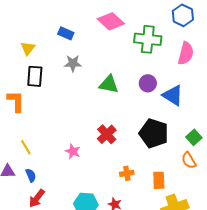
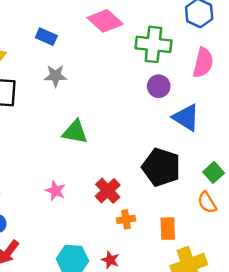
purple circle: (148, 83) -> (159, 86), moved
green triangle: (109, 84) -> (75, 132), moved
red cross: (107, 134) -> (108, 191), moved

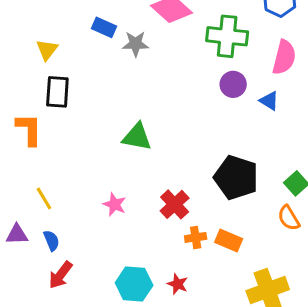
gray star: (55, 76) -> (136, 44), moved
blue triangle: (186, 118) -> (269, 101), moved, size x0.6
orange rectangle: (168, 229) -> (229, 240), moved, turned -65

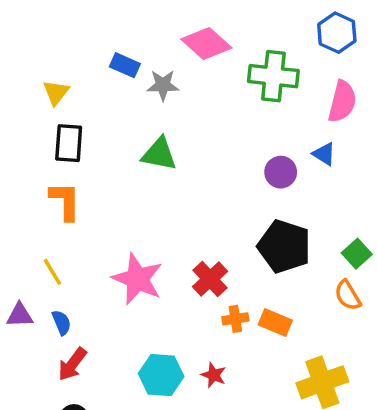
purple circle: (233, 84) -> (281, 172), moved
orange L-shape: (29, 129) -> (65, 201), moved
green triangle: (137, 137) -> (159, 154), moved
pink star: (115, 204) -> (138, 279), size x1.8

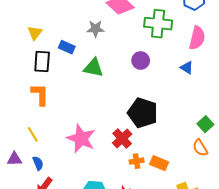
blue rectangle: (125, 65) -> (67, 47), moved
purple circle: (281, 172) -> (141, 61), moved
black pentagon: (284, 246) -> (143, 113), moved

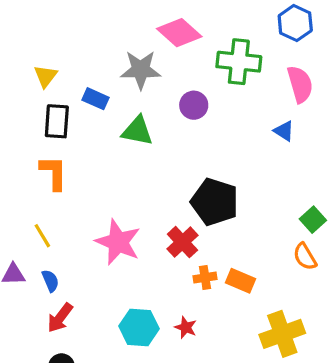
gray star: (95, 29) -> (141, 70), size x1.4
pink semicircle: (197, 38) -> (300, 84), turned -30
purple circle: (141, 61) -> (194, 105), moved

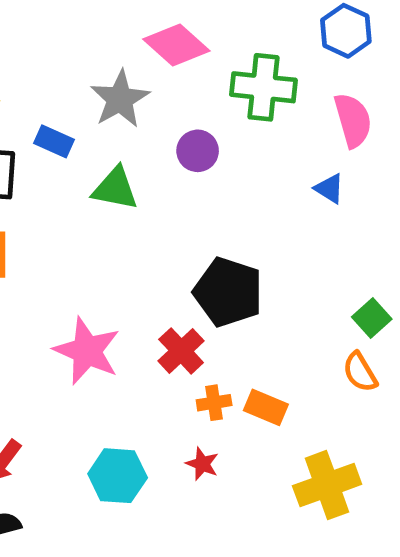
gray star: (141, 70) -> (120, 99), turned -30
red star: (186, 327) -> (202, 464), moved

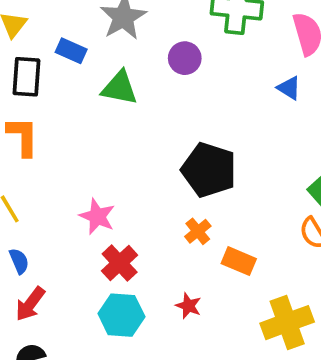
pink star: (87, 351) -> (97, 216), size x0.7
red cross: (181, 351) -> (120, 263), moved
orange cross: (214, 403) -> (198, 231), moved, turned -30

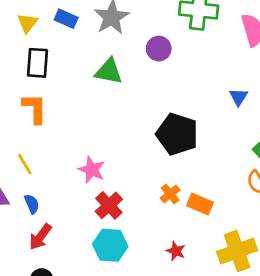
blue rectangle: (71, 51) -> (66, 19), moved
blue triangle: (289, 88) -> (239, 97), moved, turned 30
orange cross: (198, 231) -> (170, 194), moved
red star: (188, 306) -> (176, 251), moved

